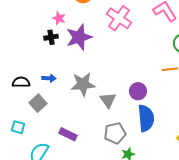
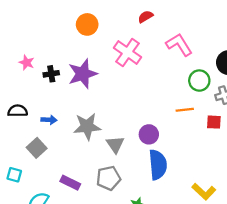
pink star: (59, 18) -> (27, 63), moved
black semicircle: (21, 82) -> (18, 111), moved
gray pentagon: (115, 133) -> (108, 178), moved

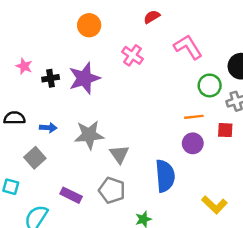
pink cross: (128, 52) -> (132, 55), size x0.7
purple circle: (149, 134) -> (193, 143), moved
gray pentagon: (108, 178) -> (112, 190), turned 30

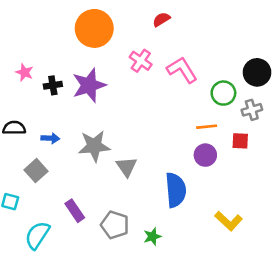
orange circle: (89, 25) -> (94, 28), size x1.5
pink L-shape: (188, 47) -> (182, 70), moved
gray pentagon: (112, 190) -> (115, 225), moved
purple rectangle: (71, 195) -> (75, 211), turned 30

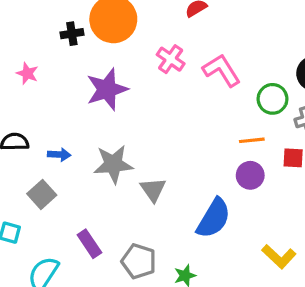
black cross: (53, 85) -> (72, 34), moved
blue semicircle: (176, 190) -> (214, 218), turned 36

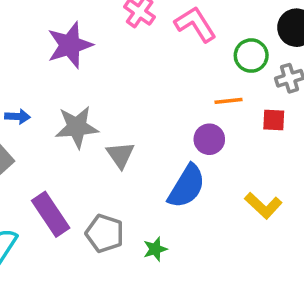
purple circle: (250, 175) -> (209, 139), moved
purple rectangle: (89, 244) -> (51, 214), size x1.4
yellow L-shape: (279, 256) -> (263, 205), moved

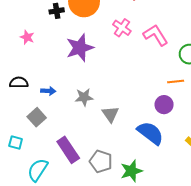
gray star: (77, 127) -> (84, 97), size x0.7
blue semicircle: (187, 186) -> (150, 133), turned -84
green star: (155, 249) -> (131, 171), size x1.5

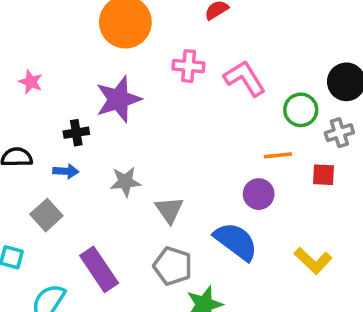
black cross: (57, 11) -> (76, 133), moved
pink cross: (122, 28) -> (189, 66), turned -30
gray pentagon: (101, 161) -> (173, 266), moved

